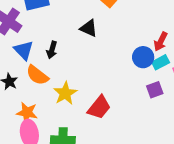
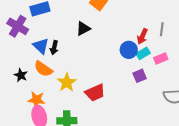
black triangle: (89, 28) -> (83, 28), turned -49
blue triangle: (24, 50) -> (41, 46), moved
red trapezoid: (99, 107) -> (95, 93), turned 30

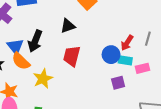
blue triangle: (41, 46) -> (15, 46), moved
black arrow: (54, 48) -> (35, 41), size x1.5
cyan rectangle: (143, 53) -> (125, 60), turned 32
red trapezoid: (95, 93) -> (72, 56), moved, turned 120

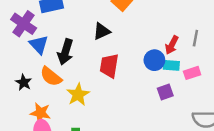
blue triangle: (15, 46) -> (39, 45), moved

